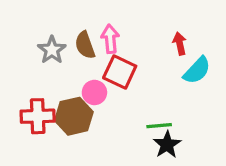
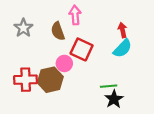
pink arrow: (110, 39) -> (75, 15), moved
gray star: (52, 50) -> (23, 28), moved
cyan semicircle: (197, 70) -> (123, 48), moved

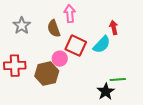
cyan semicircle: (123, 48) -> (102, 45), moved
red cross: (26, 80) -> (15, 66), moved
green line: (109, 86) -> (118, 80), moved

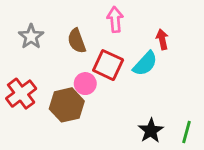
pink arrow: (70, 14) -> (115, 19), moved
red cross: (15, 66) -> (21, 94), turned -35
green line: (118, 80) -> (186, 132), moved, turned -70

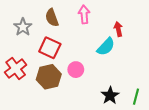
brown semicircle: (77, 41) -> (52, 18), moved
red square: (108, 65) -> (50, 48), moved
pink circle: (85, 84) -> (76, 70), moved

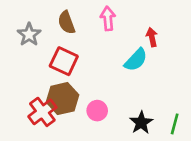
red cross: (16, 69) -> (42, 112), moved
pink circle: (76, 70) -> (97, 111), moved

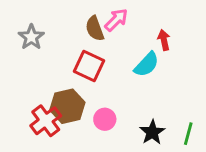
pink arrow: (108, 18) -> (116, 20), turned 50
brown semicircle: (66, 22) -> (95, 28), moved
red square: (64, 61) -> (89, 66), moved

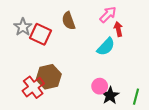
pink arrow: (116, 20) -> (108, 15), moved
red square: (89, 66) -> (40, 34), moved
pink circle: (105, 119) -> (100, 86), moved

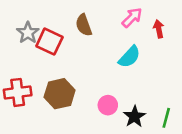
red arrow: (118, 29) -> (159, 29), moved
pink circle: (100, 86) -> (108, 105), moved
red cross: (33, 87) -> (18, 92), moved, turned 30

